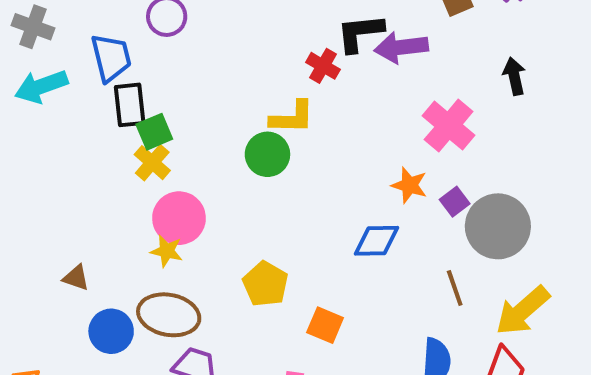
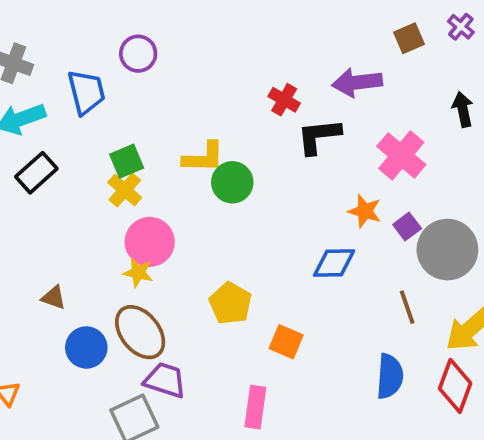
black L-shape: (360, 33) -> (319, 136), moved
black rectangle: (130, 105) -> (36, 173), moved, turned 54
yellow L-shape: (292, 117) -> (203, 157), moved
brown ellipse: (169, 315) -> (140, 332), turned 40

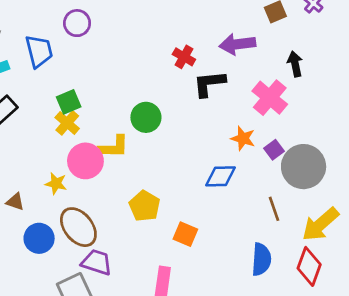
black arrow: (463, 109) -> (295, 64), moved
yellow L-shape: (203, 157) -> (114, 147), moved
yellow star: (138, 273) -> (56, 183), moved

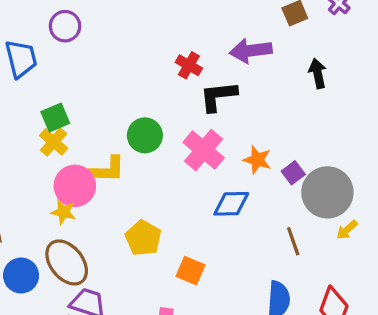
pink cross: (270, 98) -> (204, 150), moved
yellow star: (56, 183) -> (63, 212), moved
yellow arrow: (320, 224) -> (347, 230), moved, size x0.5

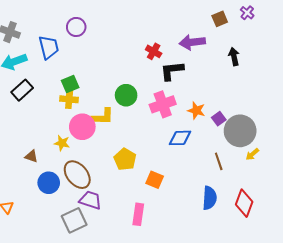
yellow cross: (54, 142) -> (69, 99), turned -36
pink cross: (204, 150) -> (163, 104), turned 30
yellow star: (63, 212) -> (62, 143), moved

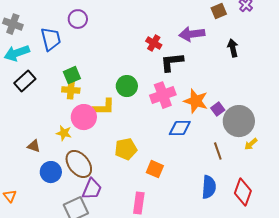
orange star: (196, 110) -> (196, 101), size x1.4
yellow pentagon: (125, 159) -> (126, 149), turned 30
purple trapezoid: (90, 200) -> (92, 189), turned 95

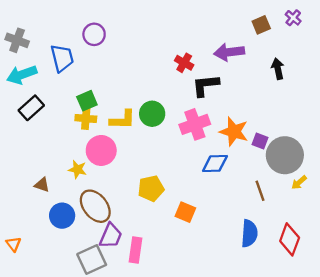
yellow L-shape: (104, 107) -> (123, 120), moved
purple square: (218, 109) -> (260, 141), turned -32
pink rectangle: (139, 203) -> (136, 250), moved

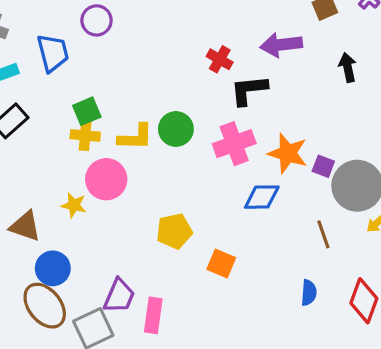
brown triangle: (42, 185) -> (25, 226), size x1.5
brown ellipse: (95, 206) -> (45, 306), moved
blue semicircle: (249, 233) -> (309, 293), size x0.7

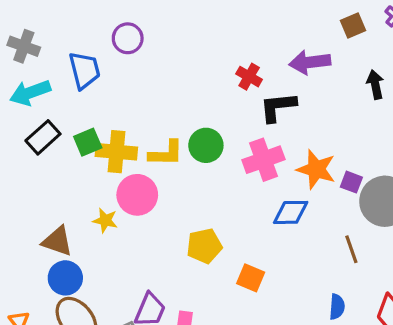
green square: (87, 111) -> (88, 142), moved
yellow cross: (85, 135) -> (116, 152), size x1.4
blue circle: (53, 268) -> (65, 278), moved

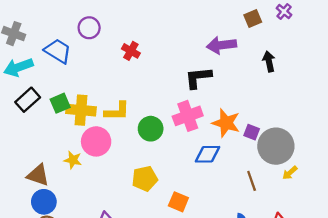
blue trapezoid: (85, 70) -> (58, 51), turned -44
red cross: (249, 77) -> (131, 51), moved
green circle: (206, 145) -> (151, 129), moved

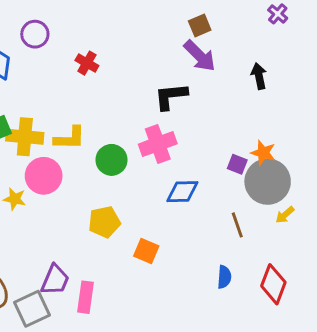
brown square: (253, 18) -> (200, 25), moved
purple arrow: (221, 45) -> (200, 56), turned -128
orange star: (226, 123) -> (263, 153), moved, size x0.7

